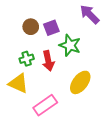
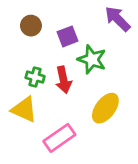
brown circle: (31, 27) -> (31, 26), moved
green cross: (27, 59) -> (35, 77), turned 32

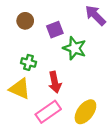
red arrow: (63, 80) -> (55, 82), moved
yellow ellipse: (105, 108) -> (85, 112), moved

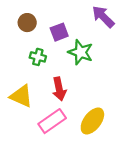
green cross: (28, 62) -> (38, 57), moved

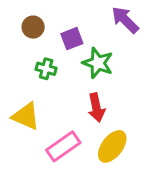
red arrow: (59, 89) -> (96, 108), moved

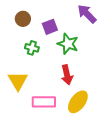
yellow triangle: (26, 116) -> (18, 81), turned 35
pink rectangle: (63, 146) -> (44, 102), turned 35

